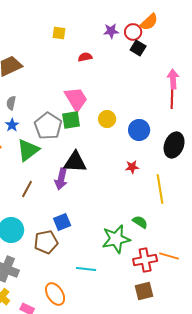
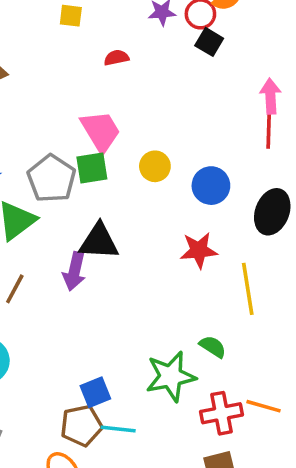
red star: (132, 167) -> (199, 250), size x1.5
blue square: (62, 222) -> (95, 392), moved
brown pentagon: (46, 242) -> (81, 425), moved

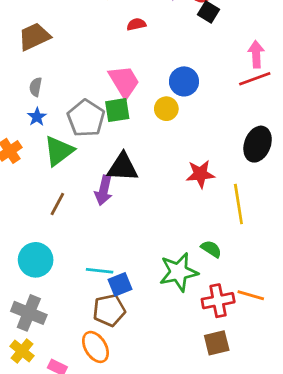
red line: (269, 128) -> (255, 79), turned 68
blue circle: (211, 186) -> (184, 81), moved
cyan line: (118, 429) -> (100, 271), moved

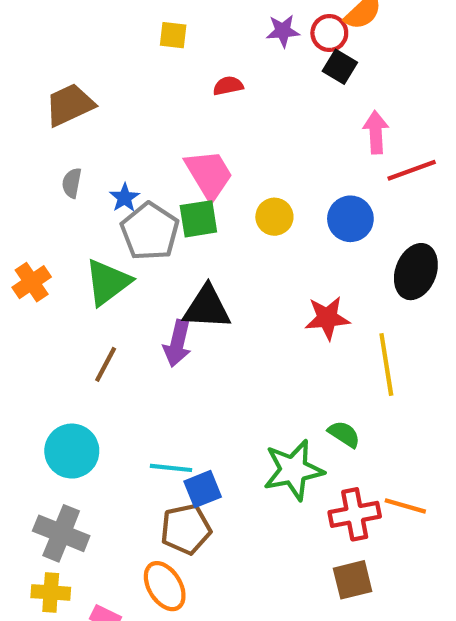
pink arrow: (256, 54) -> (376, 132), moved
blue circle: (184, 81) -> (350, 219), moved
blue star: (37, 117) -> (125, 198), moved
yellow cross: (22, 351) -> (51, 592), turned -35

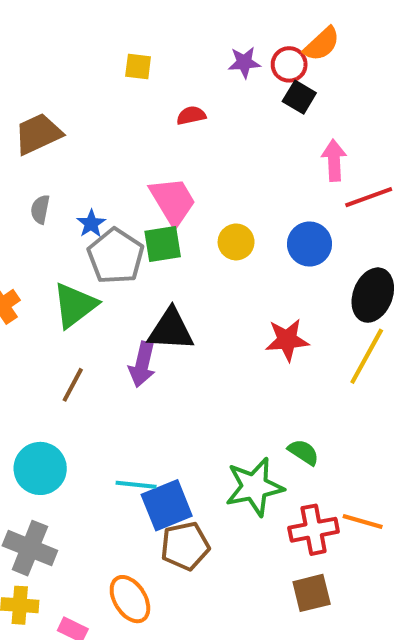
yellow line: (386, 364) -> (367, 356), moved, turned 38
blue square: (203, 489) -> (167, 505), size x1.4
brown pentagon: (186, 529) -> (185, 546), moved

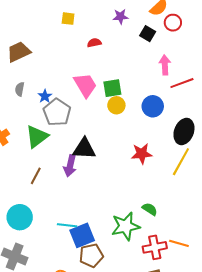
red circle: (289, 64) -> (173, 23), moved
green square: (163, 244) -> (112, 88), moved

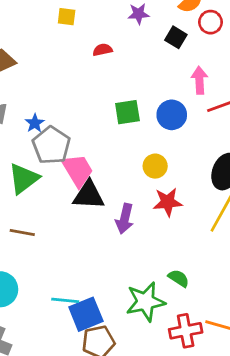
pink trapezoid: (85, 85) -> (78, 170), moved
yellow circle: (116, 105) -> (155, 166), moved
blue circle: (153, 106) -> (172, 115), moved
purple arrow: (70, 166) -> (125, 219), moved
brown line: (36, 176) -> (22, 233), turned 72

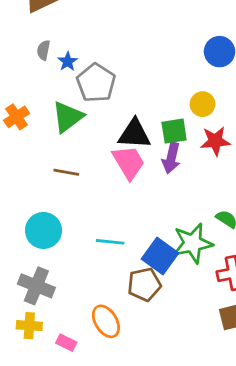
green square: (127, 112) -> (174, 131), moved
blue star: (35, 123) -> (68, 62), moved
pink trapezoid: (78, 170) -> (129, 162), moved
blue square: (86, 314) -> (160, 256), moved, turned -32

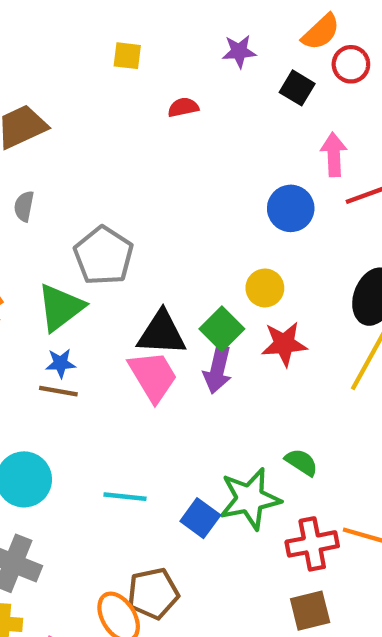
blue star: (68, 62) -> (61, 363), moved, turned 30
green square: (174, 131) -> (222, 329), turned -36
blue square: (160, 256) -> (200, 518), size x0.7
brown pentagon: (144, 284) -> (153, 593), moved

